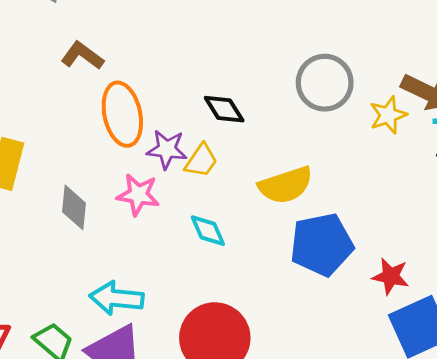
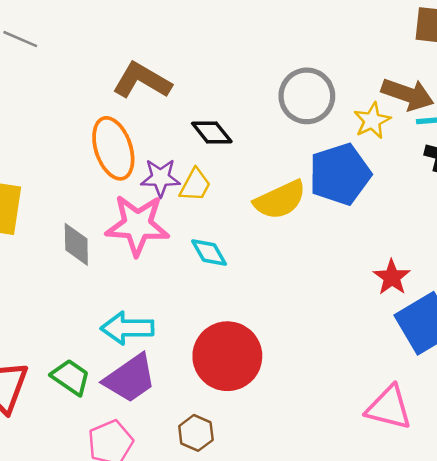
brown L-shape: (82, 56) -> (142, 81), moved, size x1.4
pink star: (138, 195) -> (137, 225), size x1.5
blue pentagon: (322, 244) -> (340, 174), moved
red star: (391, 276) -> (392, 277), turned 30

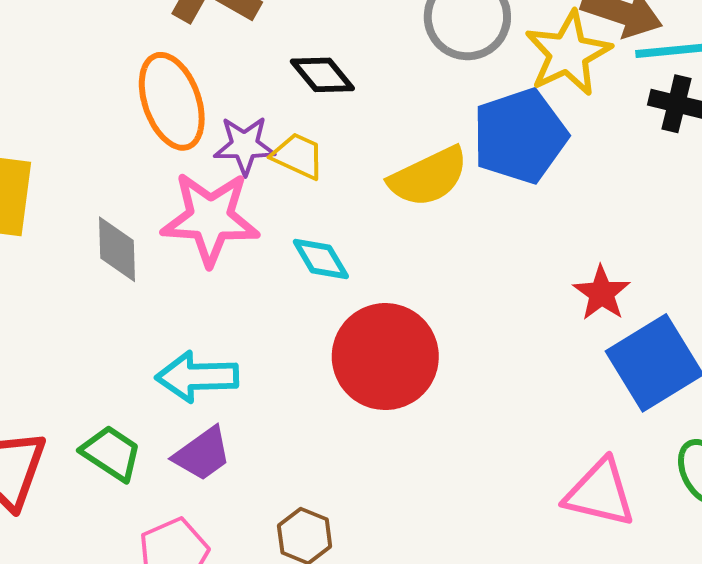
yellow star: (372, 121) -> (568, 53), size x1.5
yellow trapezoid: (195, 185) -> (298, 156), turned -93
red circle: (227, 356) -> (385, 357), moved
purple trapezoid: (130, 378) -> (202, 454), size x0.7

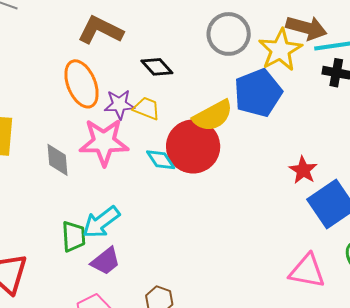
red circle: (385, 357) -> (193, 146), moved
cyan arrow: (197, 377) -> (101, 222), turned -33
green trapezoid: (111, 453) -> (74, 236), moved, turned 56

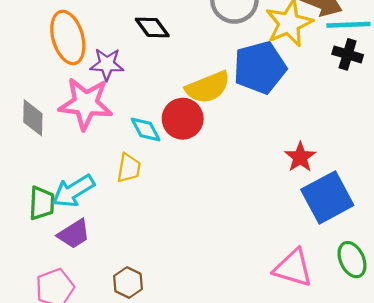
yellow trapezoid: (147, 108) -> (129, 168), moved, turned 72
red circle: (193, 146) -> (183, 119), size x0.7

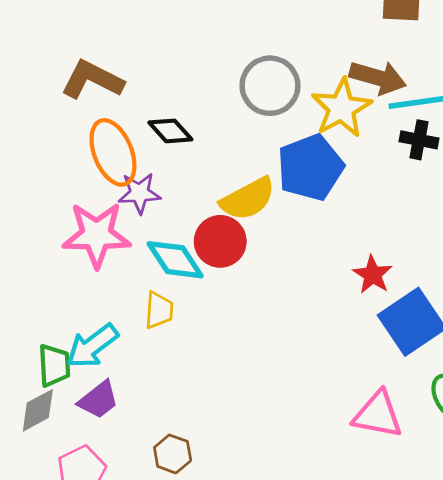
orange ellipse: (68, 37) -> (113, 152), moved
purple star: (107, 64) -> (139, 193), moved
gray diamond: (33, 118) -> (38, 410), moved, turned 66
cyan diamond: (146, 130) -> (175, 260), size x1.4

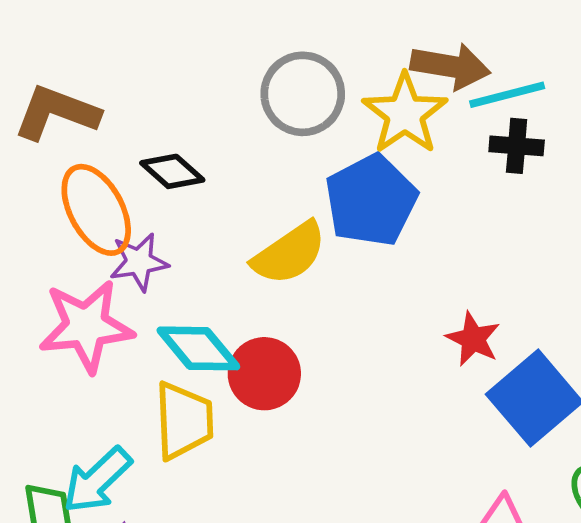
red circle: (220, 241) -> (264, 374), moved
yellow trapezoid: (159, 310) -> (184, 421), size x1.5

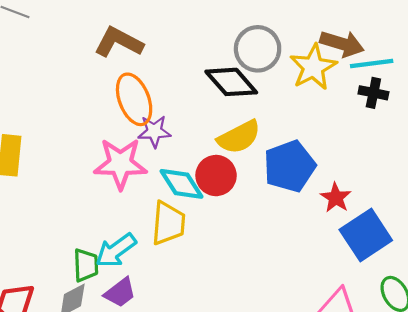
black diamond: (172, 171) -> (231, 82), moved, size x1.5
blue pentagon: (371, 200) -> (289, 166), moved
red circle: (264, 374) -> (216, 176), moved

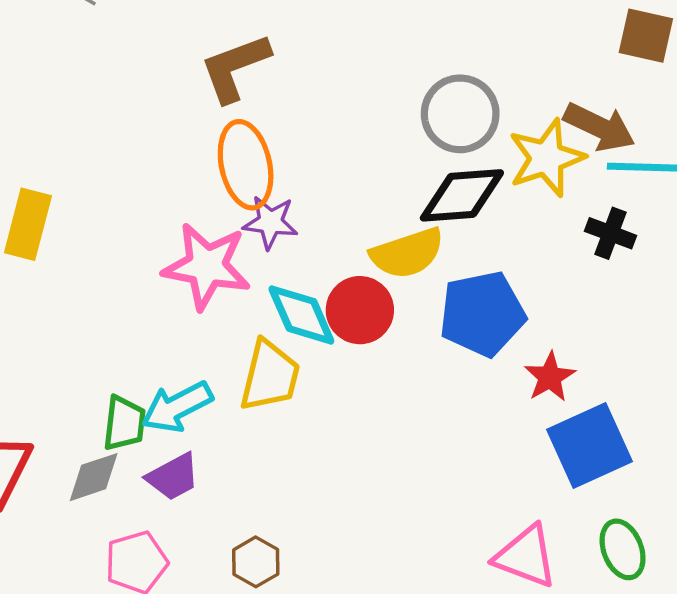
brown L-shape: (119, 42) -> (235, 68), turned -57
black diamond: (231, 82) -> (462, 195), moved, turned -62
black cross: (373, 93) -> (610, 233), moved

